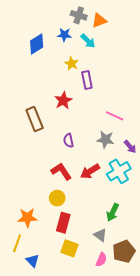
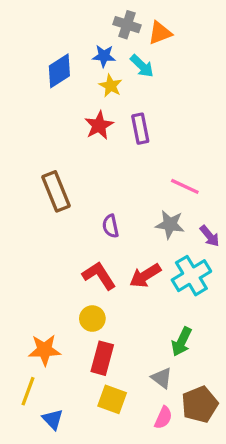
yellow star: (72, 64) -> (111, 86), moved
red star: (63, 100) -> (99, 125), moved

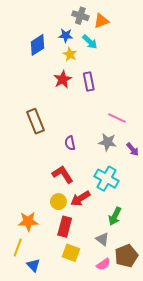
red arrow: (145, 276) -> (80, 198), moved
cyan cross: (191, 276) -> (106, 179), moved, turned -30
pink semicircle: (163, 418) -> (103, 264), turned 32

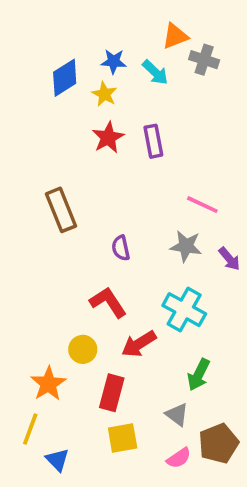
gray cross: (80, 16) -> (204, 60), moved
yellow star: (70, 54) -> (104, 94), moved
yellow circle: (58, 202) -> (83, 349), moved
orange star: (28, 221) -> (48, 384), turned -30
yellow square: (71, 253) -> (123, 438), turned -30

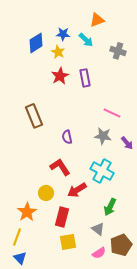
gray cross: (204, 60) -> (118, 51), moved
blue triangle: (57, 460) -> (20, 258), moved

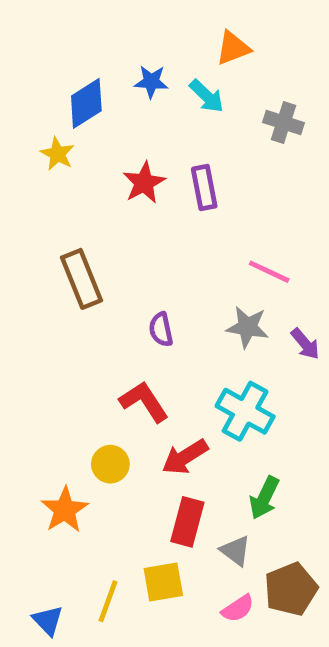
yellow star: (58, 52) -> (57, 154), moved
red rectangle: (62, 217) -> (187, 522), moved
yellow line: (17, 237) -> (108, 601), moved

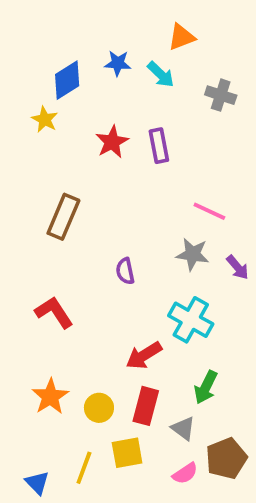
brown rectangle: (82, 279) -> (63, 217), turned 45
purple semicircle: (161, 329) -> (125, 271), moved
red L-shape: (144, 402) -> (54, 312), moved
yellow circle: (110, 464) -> (99, 408), moved

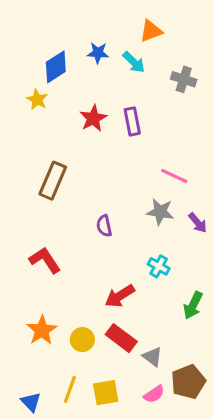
cyan cross: (191, 320) -> (159, 266), size x0.6
green arrow: (206, 387) -> (193, 305), moved
red rectangle: (146, 406) -> (121, 338), turned -68
yellow square: (127, 453) -> (106, 393), moved

